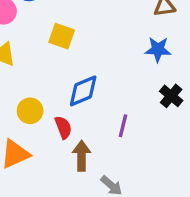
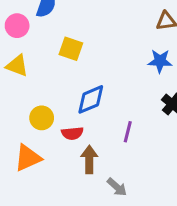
red semicircle: (63, 127) -> (72, 133), turned 105

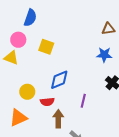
pink circle: (17, 26) -> (18, 40), moved

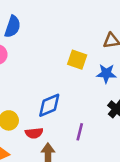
yellow square: (46, 47) -> (77, 60), moved

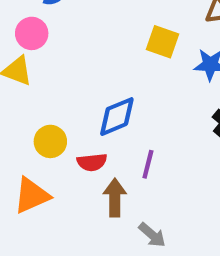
purple line: (80, 132) -> (148, 164), moved

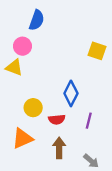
blue diamond: (117, 117) -> (71, 93), turned -40
brown arrow: (115, 198) -> (59, 148), moved

